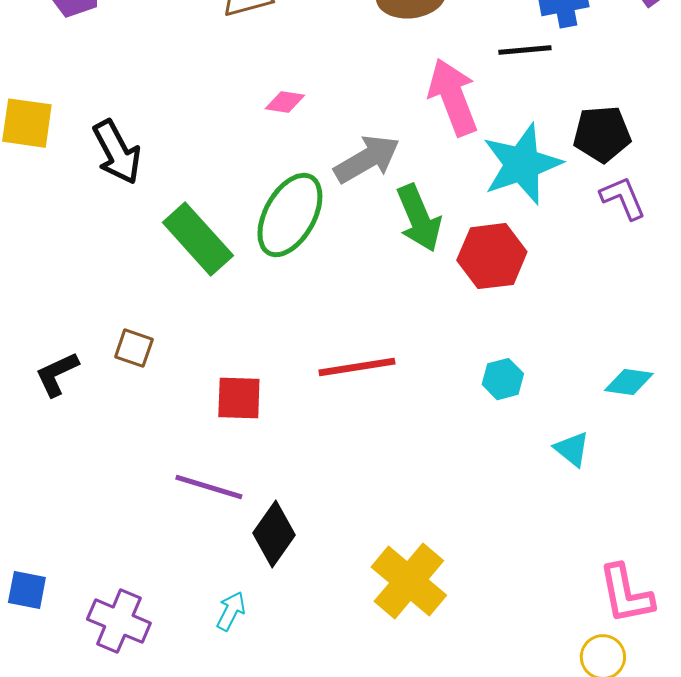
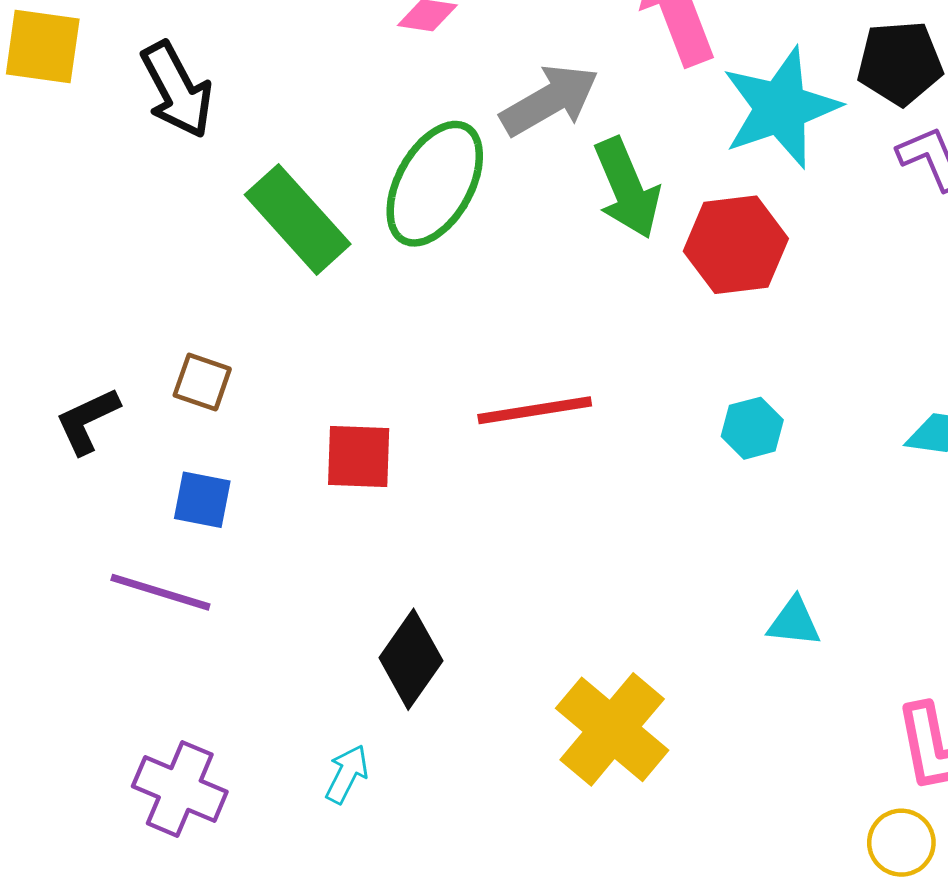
cyan triangle: (572, 449) -> (794, 622), moved, turned -33
purple line: (209, 487) -> (160, 592), moved
blue square: (27, 590) -> (202, 500), moved

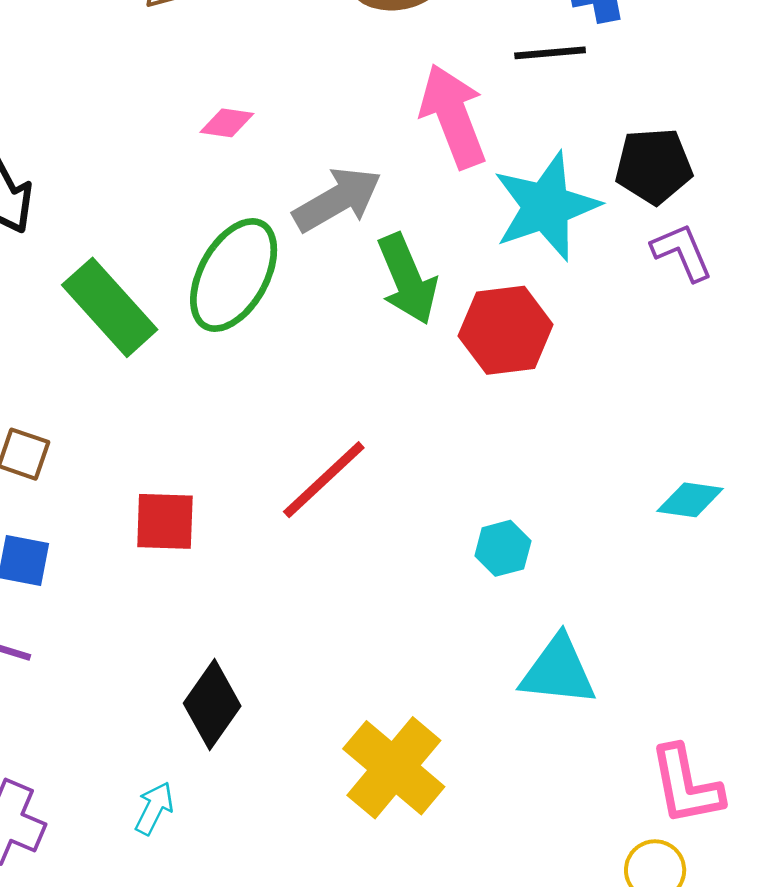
red line: (535, 410) -> (324, 480), turned -34
cyan hexagon: (752, 428) -> (503, 548), moved
cyan triangle: (794, 622) -> (558, 671), size x1.6

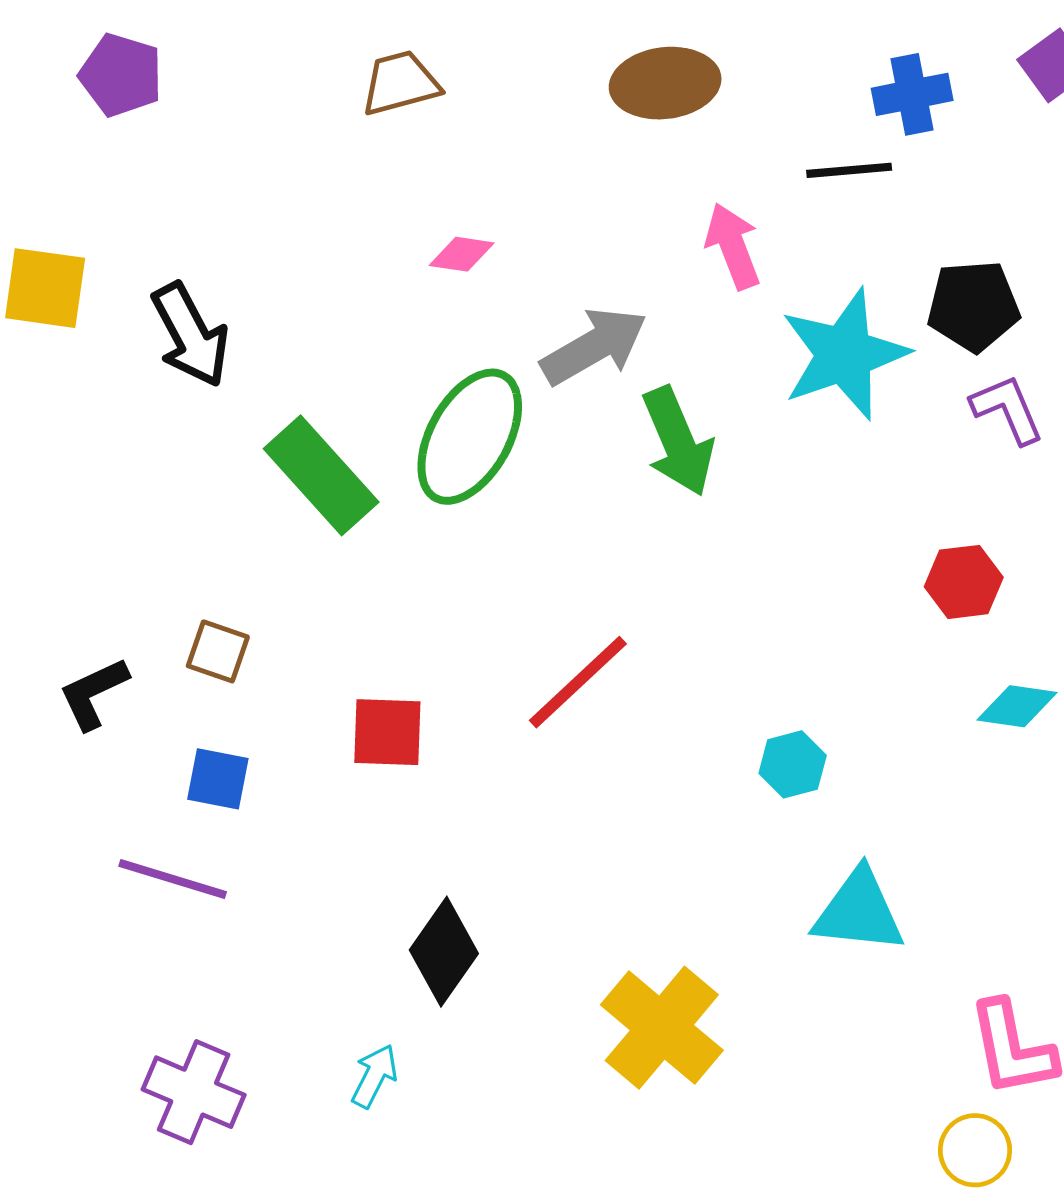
pink arrow: (453, 116) -> (733, 246), size x0.7
red hexagon: (506, 330) -> (964, 582), moved, size x0.7

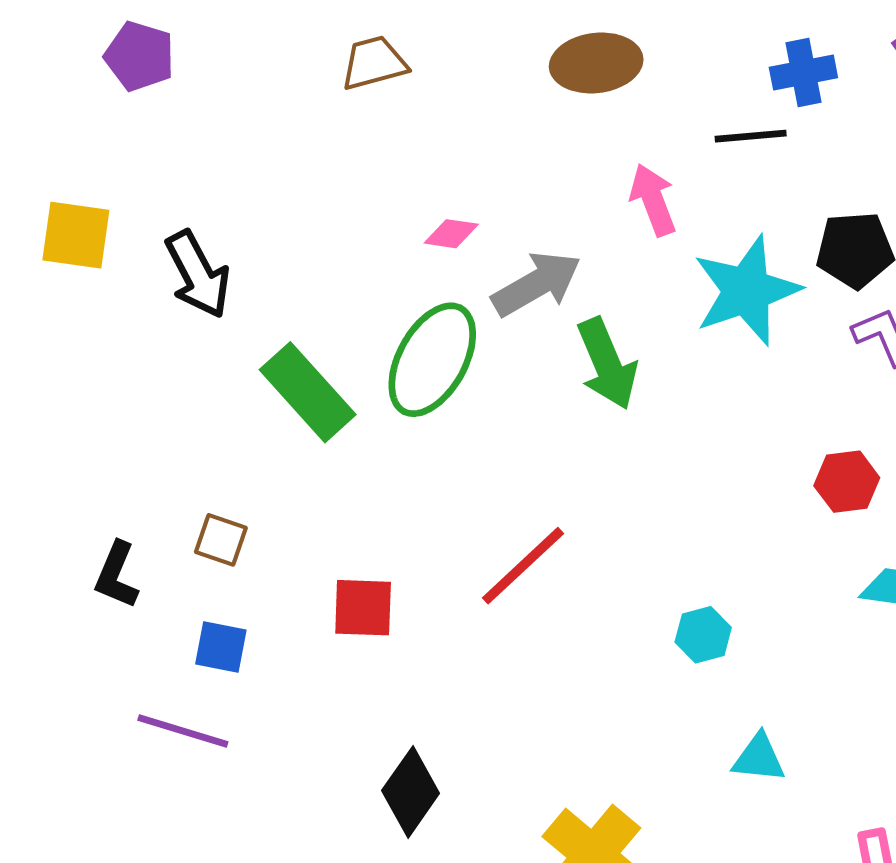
pink diamond: (462, 254) -> (451, 234), moved
black L-shape: (94, 693) -> (117, 575), turned -42
cyan triangle: (859, 911) -> (759, 758), size x0.7

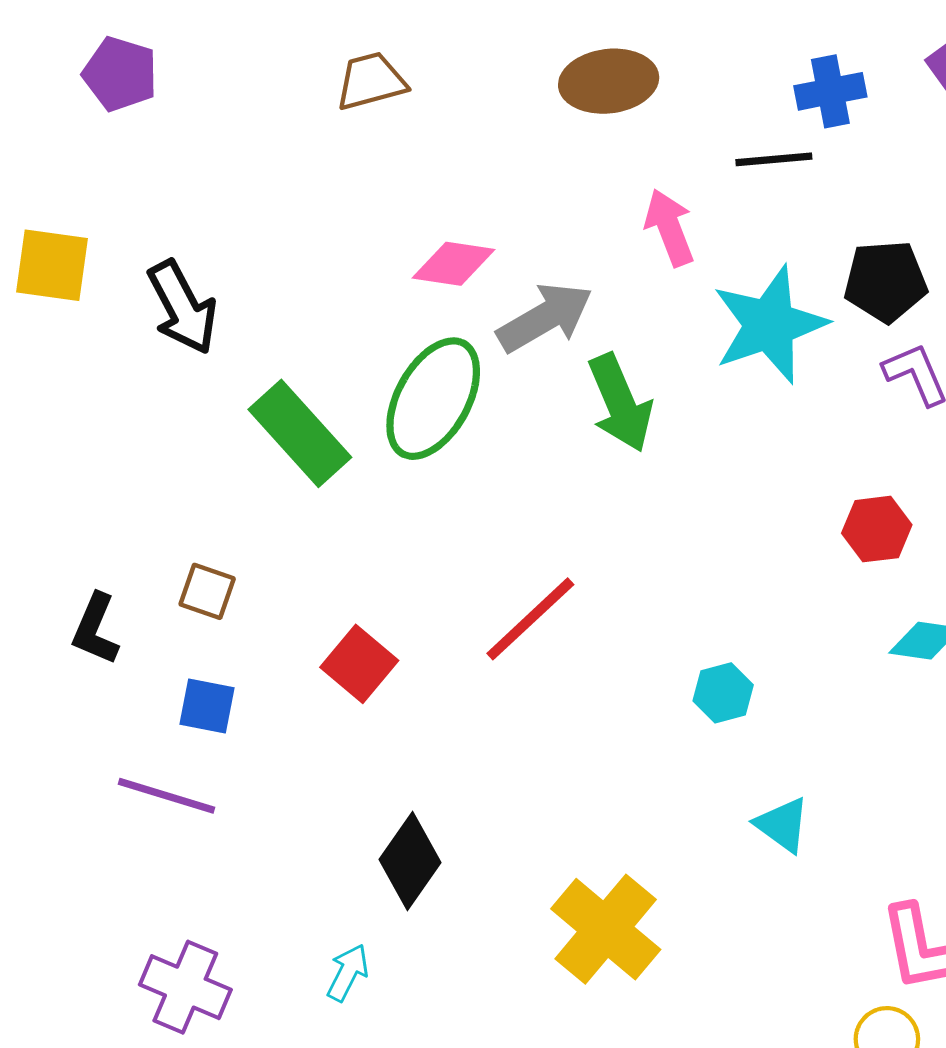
pink diamond: (451, 234) -> (454, 264), size x1.4
red square: (363, 608) -> (359, 664), turned 38
cyan triangle: (759, 758) -> (783, 825), turned 30

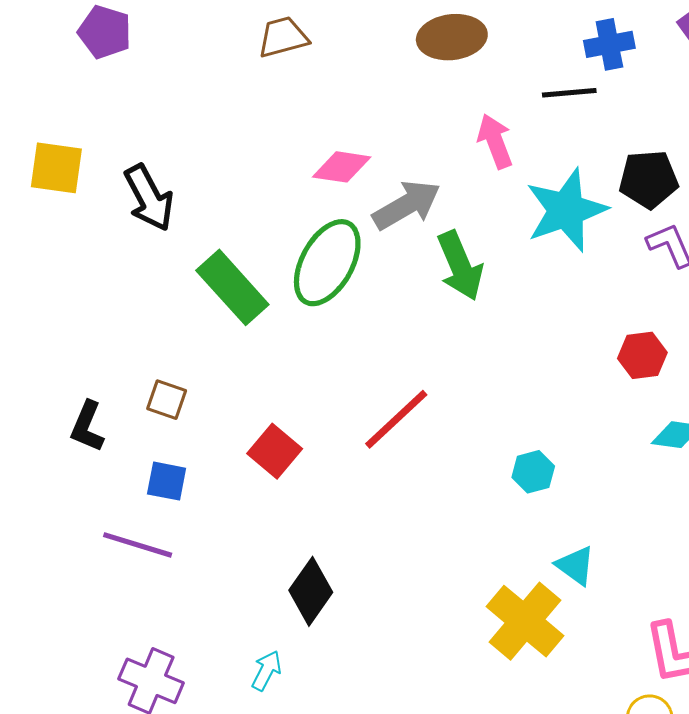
yellow cross: (606, 929) -> (525, 621), moved

